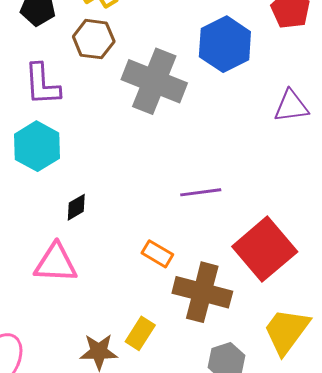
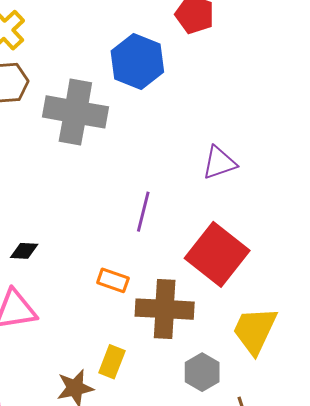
purple triangle: (291, 106) -> (219, 163), moved
purple line: (201, 192) -> (143, 212), turned -57
black diamond: (76, 207) -> (24, 251), turned 44

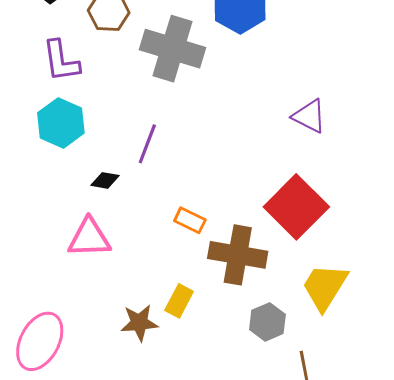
purple triangle: (219, 163) -> (309, 116), turned 39
purple line: (143, 212) -> (147, 144), moved

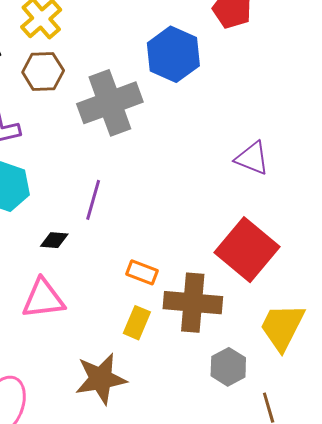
gray cross: (172, 49) -> (110, 103), turned -32
yellow rectangle: (179, 301) -> (137, 323), moved
brown star: (139, 323) -> (101, 379), size x1.4

